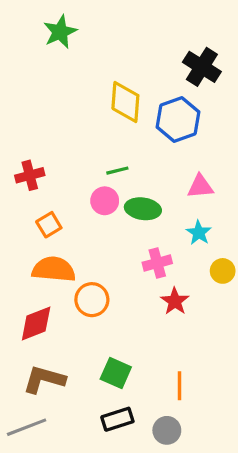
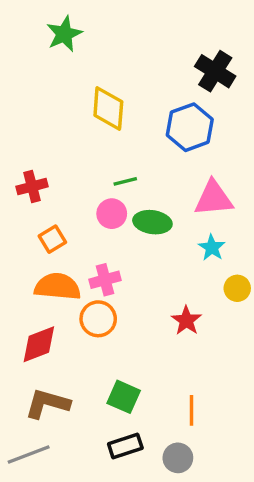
yellow diamond: (125, 102) -> (108, 109), moved
pink triangle: (200, 186) -> (213, 198), size x1.4
pink cross: (157, 263) -> (105, 280), moved

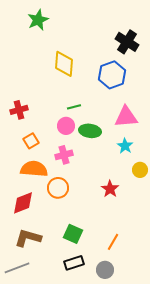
pink cross: (105, 280) -> (64, 155), moved
orange line: (191, 410) -> (113, 242), turned 30

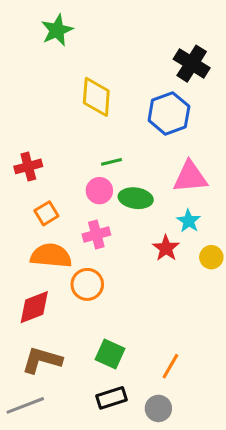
red star: (110, 189) -> (166, 248), moved

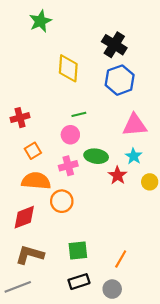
black cross: (192, 64) -> (114, 45), moved
green ellipse: (136, 198) -> (96, 156), moved
green square: (110, 354) -> (78, 250), turned -30

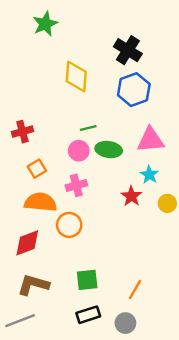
green ellipse: (96, 156) -> (109, 150), moved

